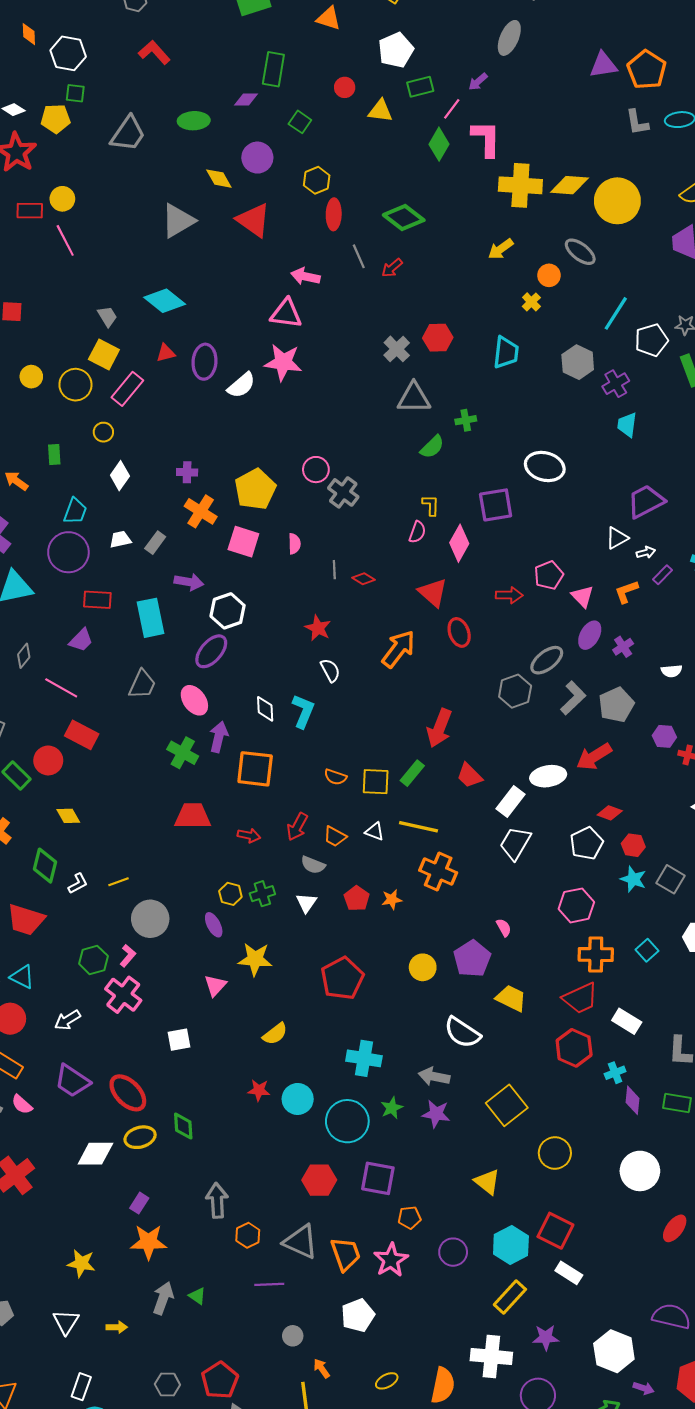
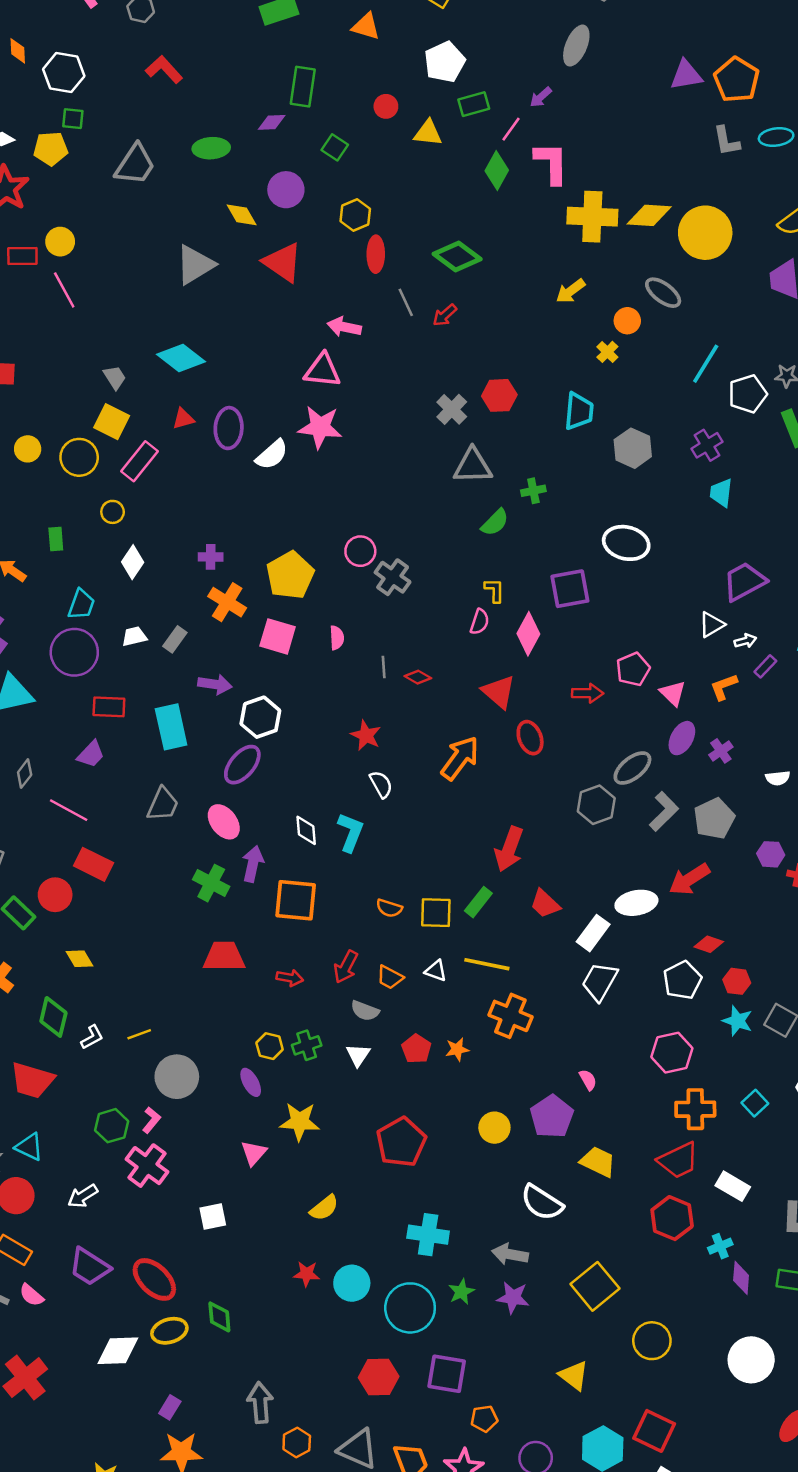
gray hexagon: (578, 362) -> (633, 448), moved

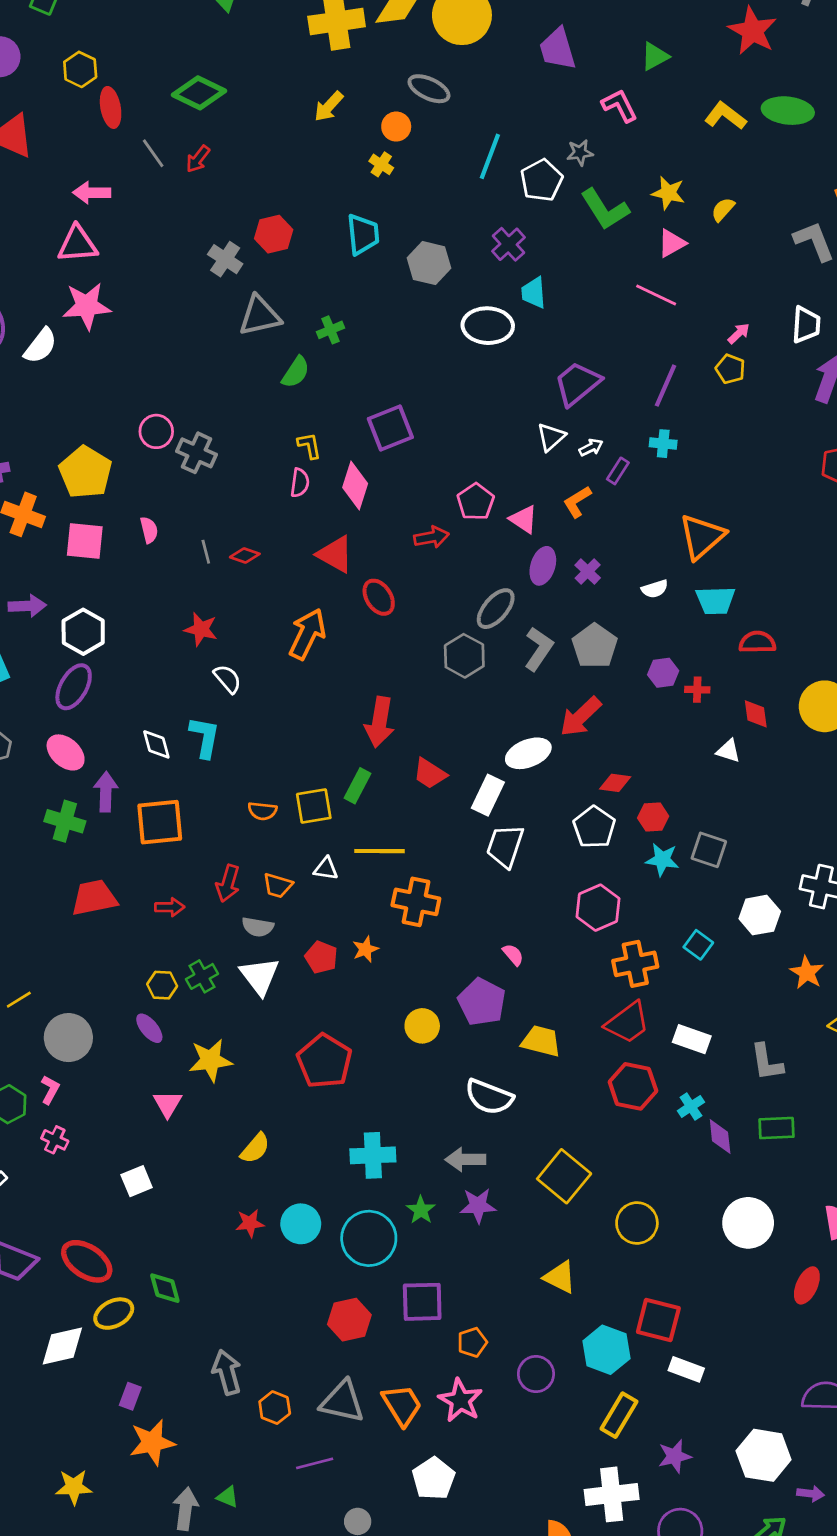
white ellipse: (626, 543) -> (488, 326), moved
white triangle: (358, 1055) -> (260, 976), size x1.5
pink cross: (147, 1166) -> (55, 1140), size x0.6

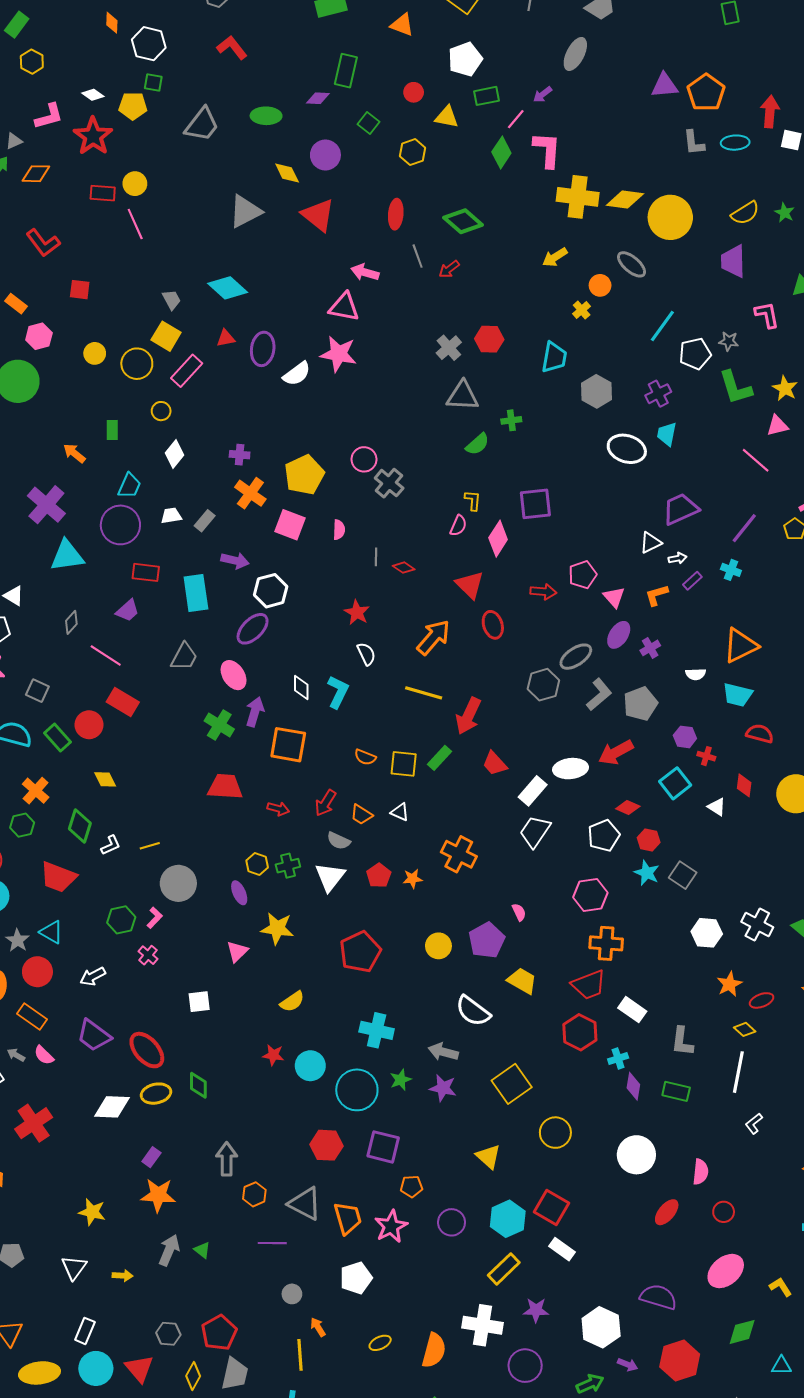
yellow hexagon: (80, 69) -> (413, 152), moved
yellow line: (380, 851) -> (424, 693), moved
cyan square: (698, 945) -> (675, 783), moved, size x1.4

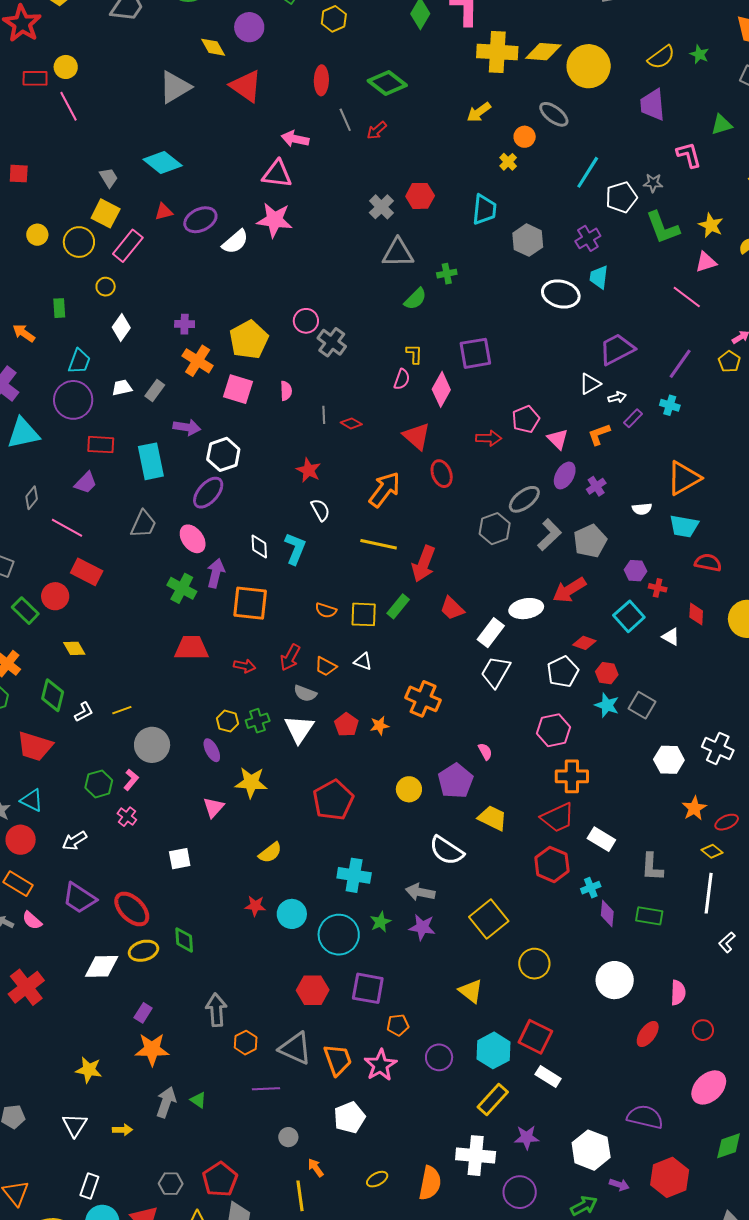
purple ellipse: (263, 349) -> (200, 220), turned 60

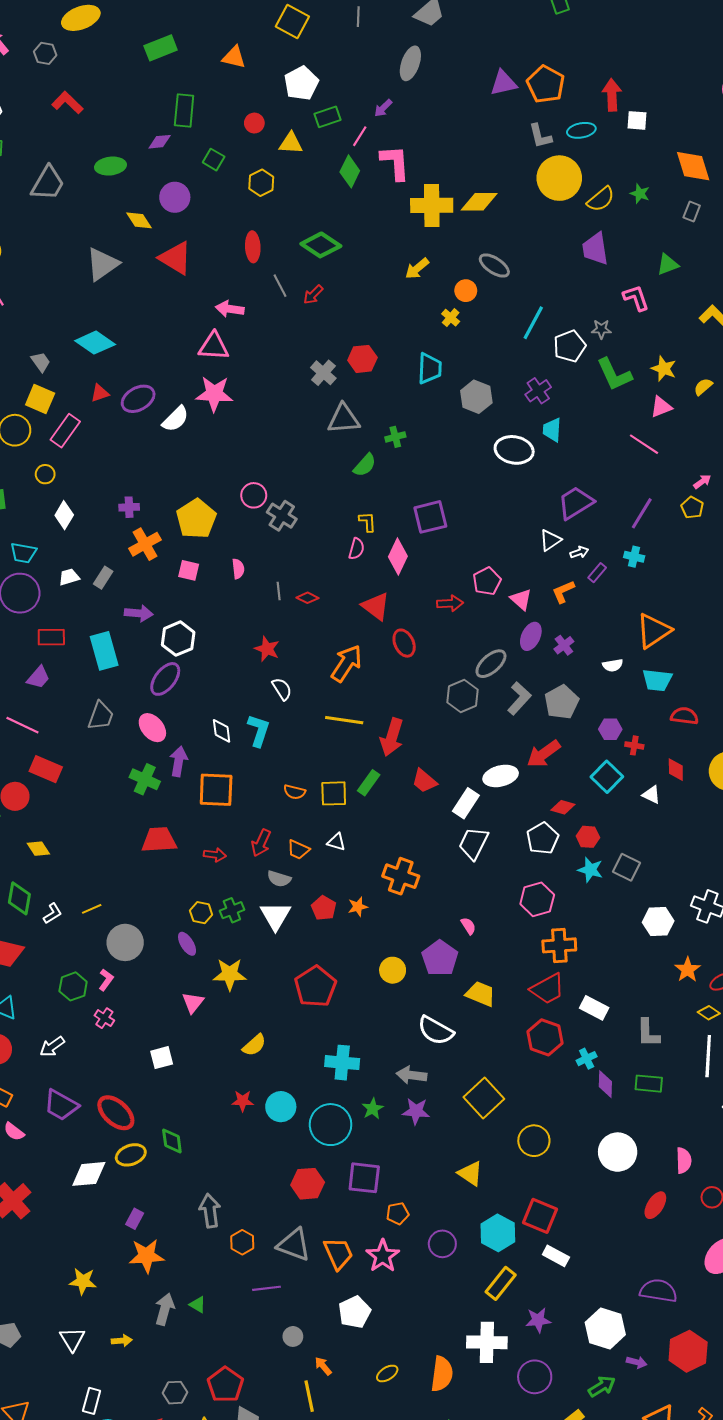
yellow circle: (589, 66) -> (559, 178), moved
cyan trapezoid: (79, 361) -> (23, 553), turned 84
orange cross: (198, 361) -> (145, 544), turned 32
pink square: (238, 389) -> (189, 570), size x0.7

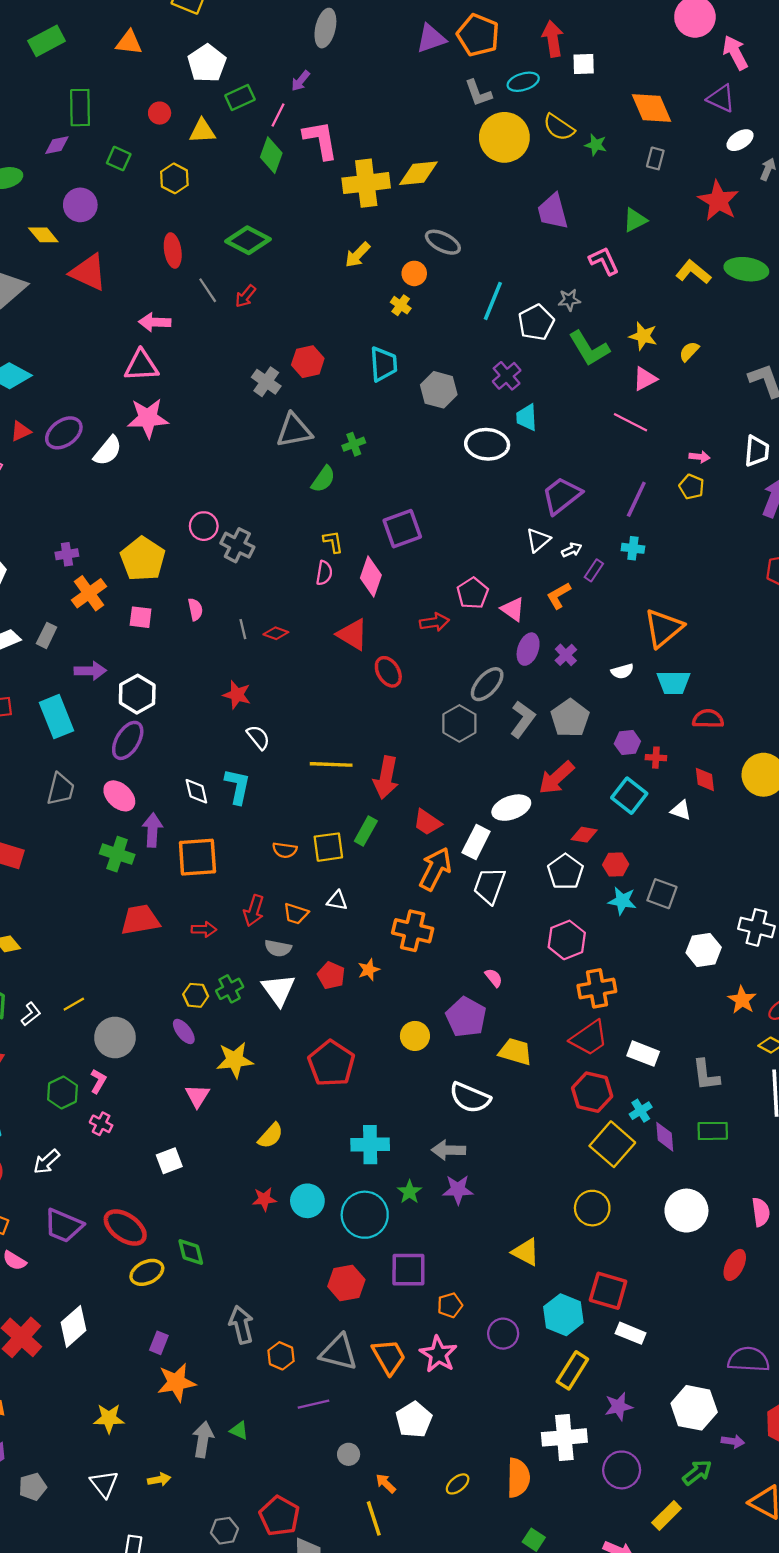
yellow semicircle: (601, 199) -> (559, 127), moved, turned 80
pink arrow: (702, 482) -> (700, 457), turned 48
orange arrow: (347, 663) -> (435, 869), moved
yellow square: (484, 1098) -> (612, 1144), moved
white diamond: (89, 1174) -> (73, 1326), moved, turned -30

